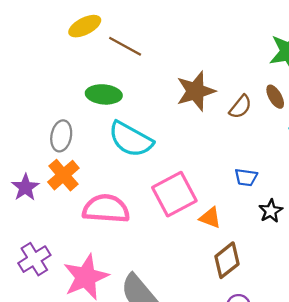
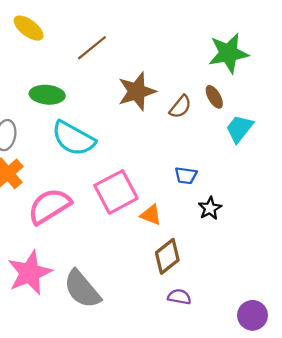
yellow ellipse: (85, 26) -> (29, 28), turned 64
brown line: (125, 46) -> (92, 48), moved, turned -68
pink semicircle: (106, 209) -> (49, 206), turned -36

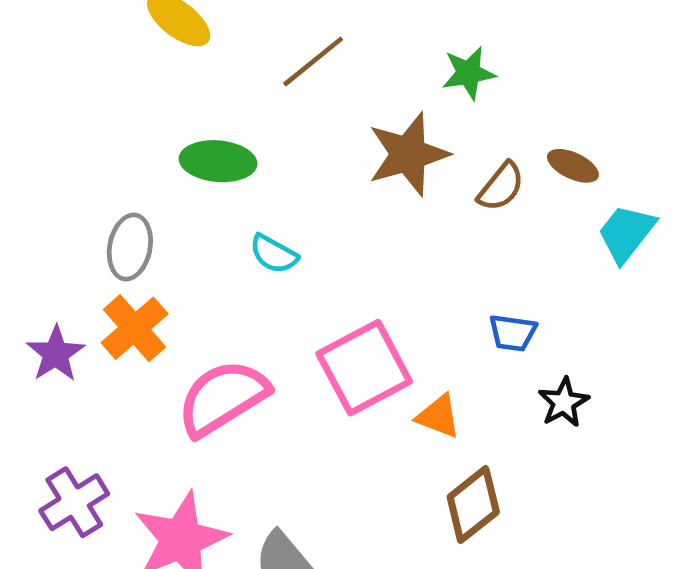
green star: (228, 53) -> (469, 73), moved, size x0.6
brown ellipse: (214, 97) -> (573, 166), turned -35
cyan semicircle: (73, 138) -> (274, 254), size x0.5

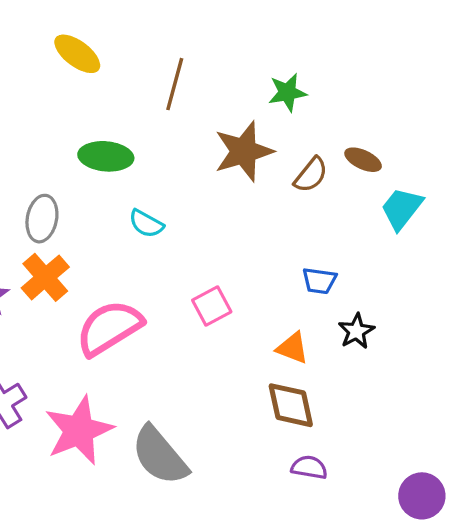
brown line: (313, 61) -> (175, 84), turned -36
pink square: (364, 368) -> (212, 306), size x0.6
orange triangle: (438, 416) -> (292, 348), moved
brown diamond: (473, 505) -> (291, 405), turned -64

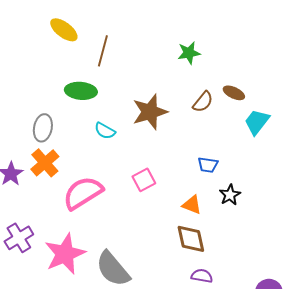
brown line: (175, 84) -> (103, 51), moved
brown star: (244, 151) -> (150, 112), moved

